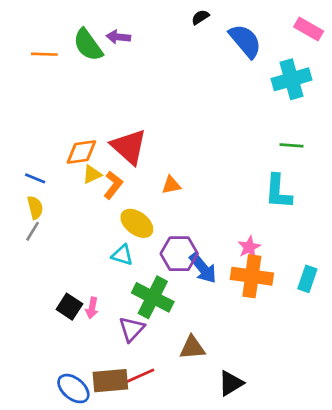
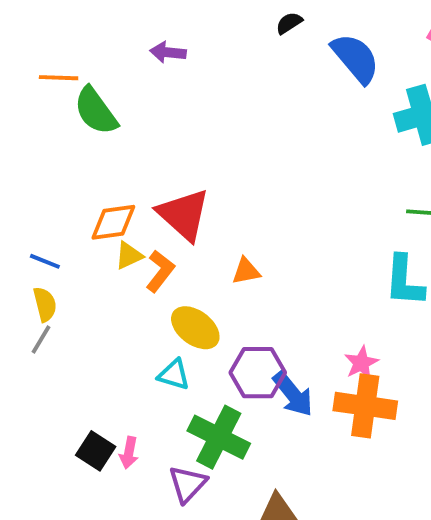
green semicircle: (88, 45) -> (96, 111), moved

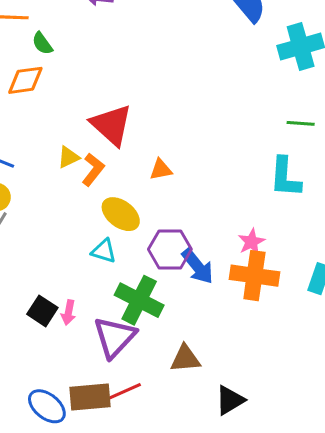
green semicircle: (96, 111) -> (42, 43), size x0.6
orange diamond: (113, 222) -> (25, 80), moved
purple triangle: (187, 484) -> (115, 337), size x1.4

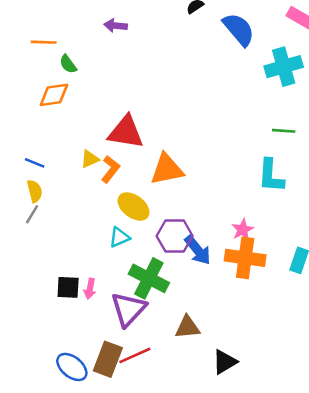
red triangle: (111, 125) -> (126, 132), turned -33
orange triangle: (161, 170) -> (167, 169), size x1.8
cyan triangle: (104, 251) -> (119, 237), turned -40
black square: (42, 311) -> (68, 287), turned -30
brown rectangle: (90, 397) -> (108, 359), turned -64

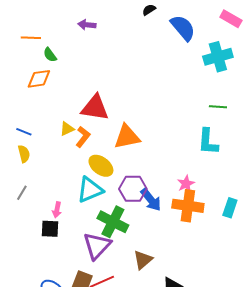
gray line: (32, 214) -> (22, 193), moved
cyan triangle: (119, 237) -> (90, 190), size x1.6
pink arrow: (90, 289) -> (57, 210), moved
brown triangle: (187, 327) -> (143, 260), turned -35

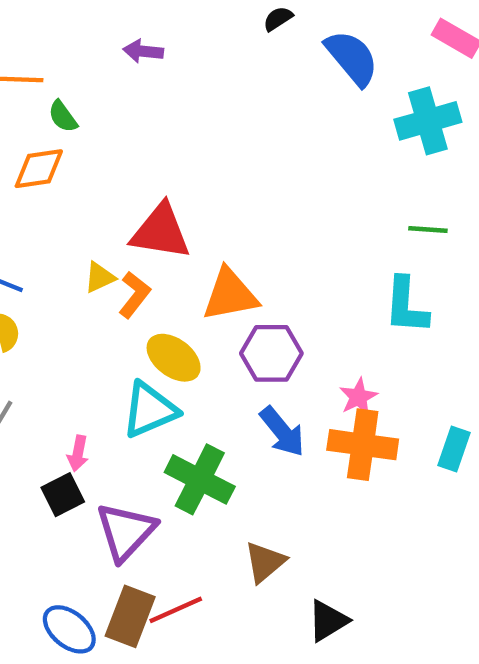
purple hexagon: (133, 189) -> (271, 353), moved
black square: (50, 229) -> (63, 495), turned -30
purple triangle: (97, 246) -> (126, 532), moved

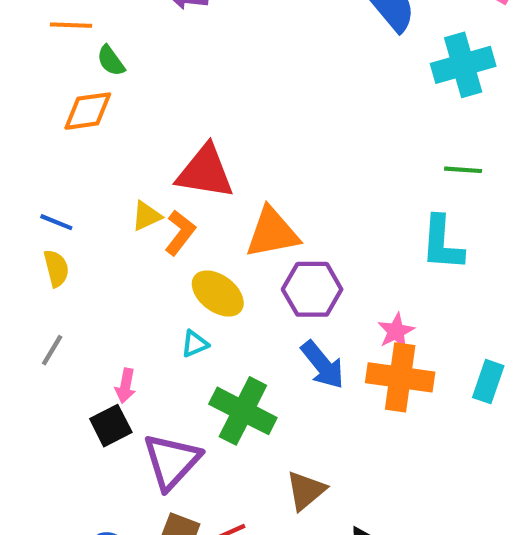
cyan triangle: (150, 410) -> (195, 344), size x0.5

